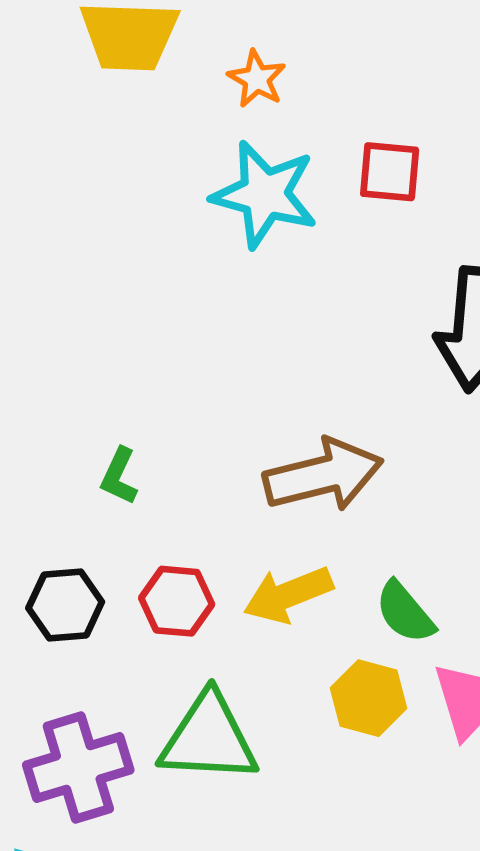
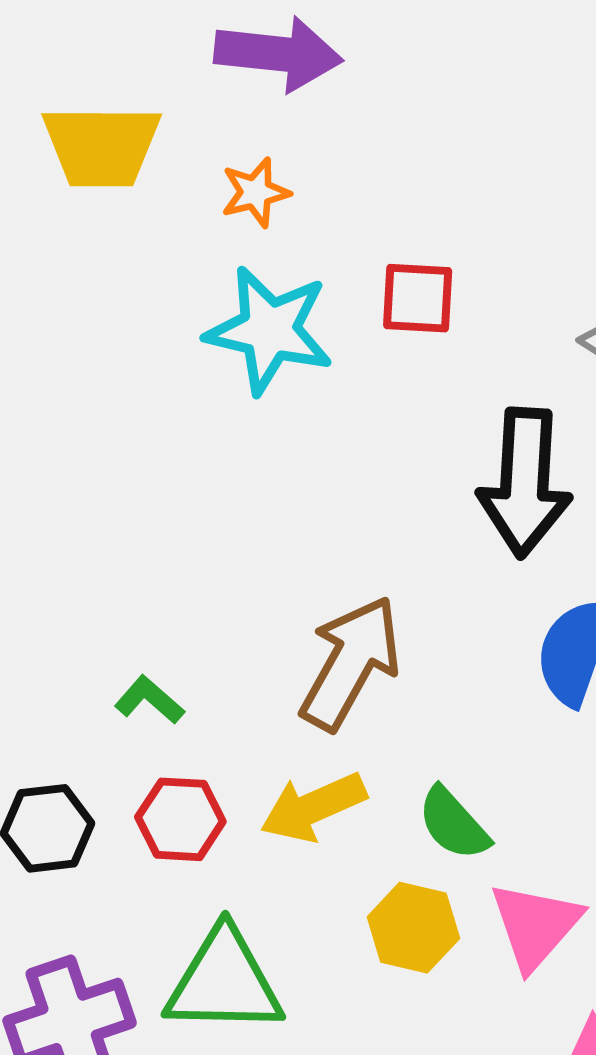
orange star: (257, 79) -> (255, 192), turned 30
brown arrow: (323, 475) -> (351, 663), turned -45
green L-shape: (119, 476) -> (149, 700), moved, turned 108

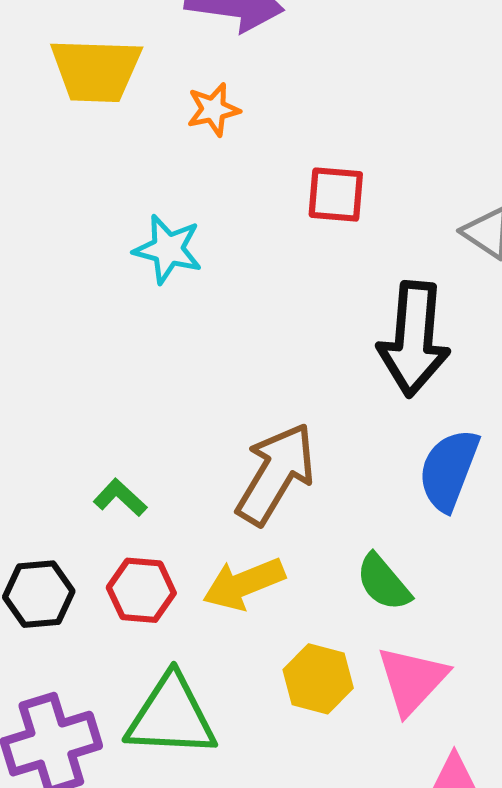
cyan star: (269, 330) -> (168, 249), moved, size x0.7
green semicircle: (453, 824) -> (383, 582), moved

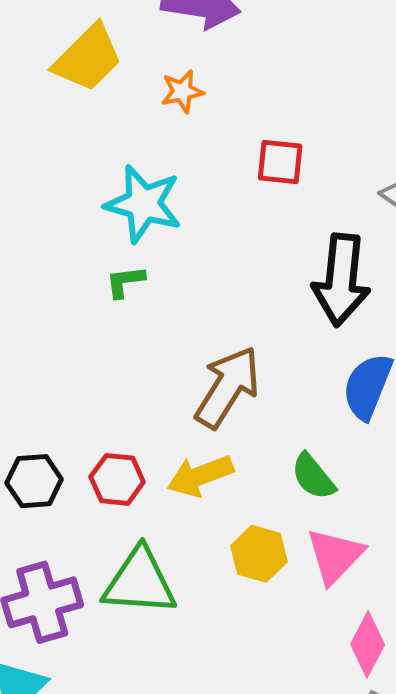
yellow trapezoid: (96, 70) -> (88, 58), turned -48
cyan star: (168, 249) -> (143, 204), size x1.4
green L-shape: (120, 498) -> (125, 282), moved, turned -51

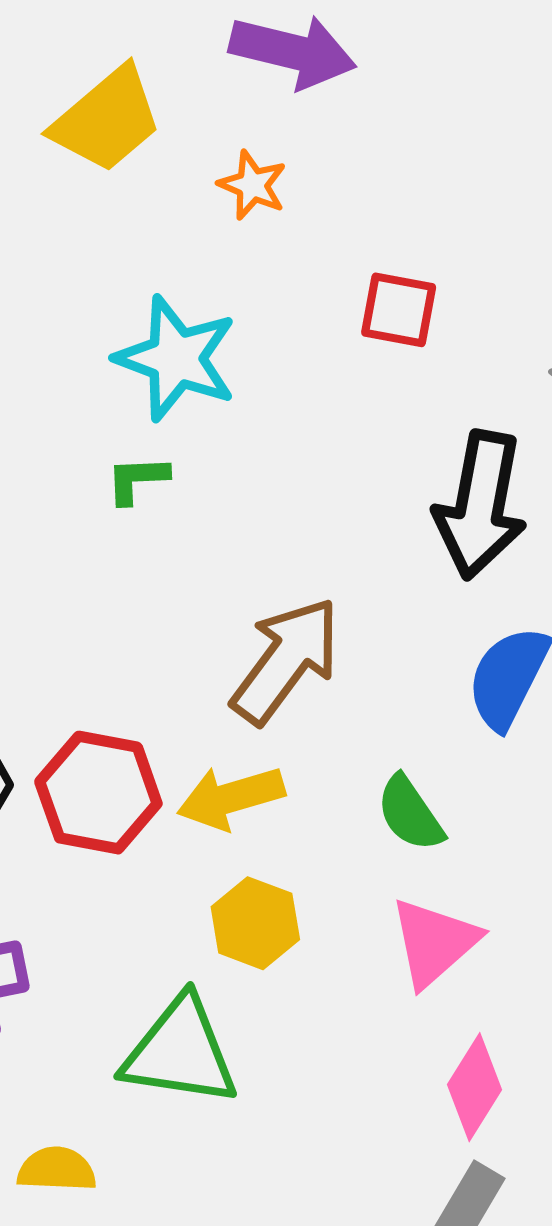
orange star: (182, 91) -> (252, 185), turned 30
red hexagon: (117, 479) -> (98, 793), size x1.4
yellow hexagon: (259, 554) -> (255, 923), moved
green triangle: (139, 582) -> (180, 1052), moved

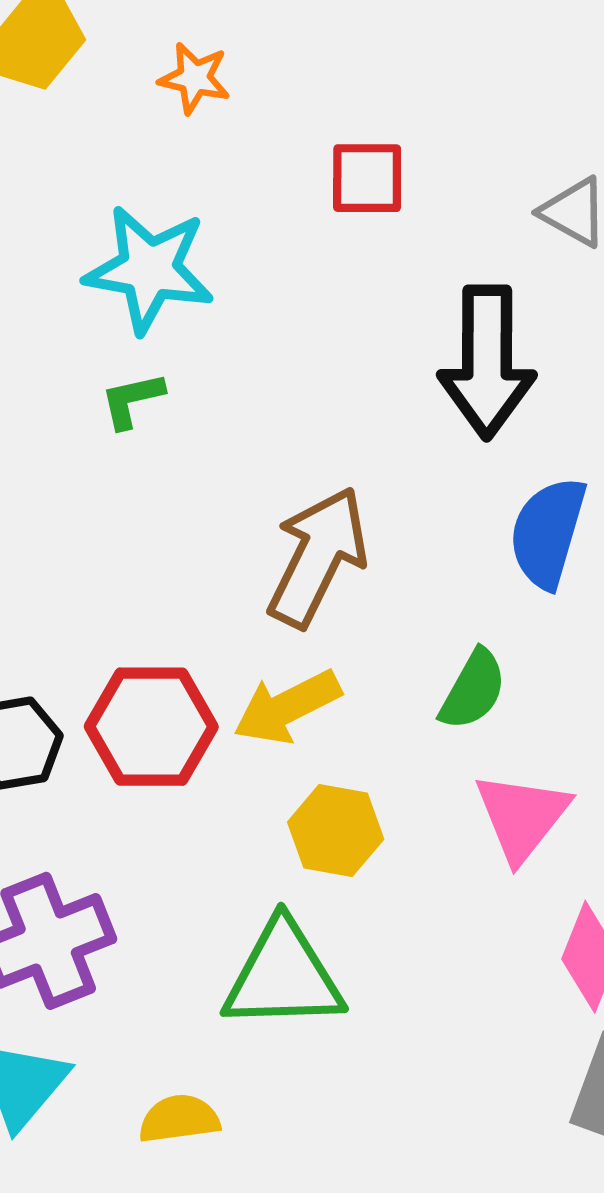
green semicircle: (410, 814) -> (473, 690), turned -106

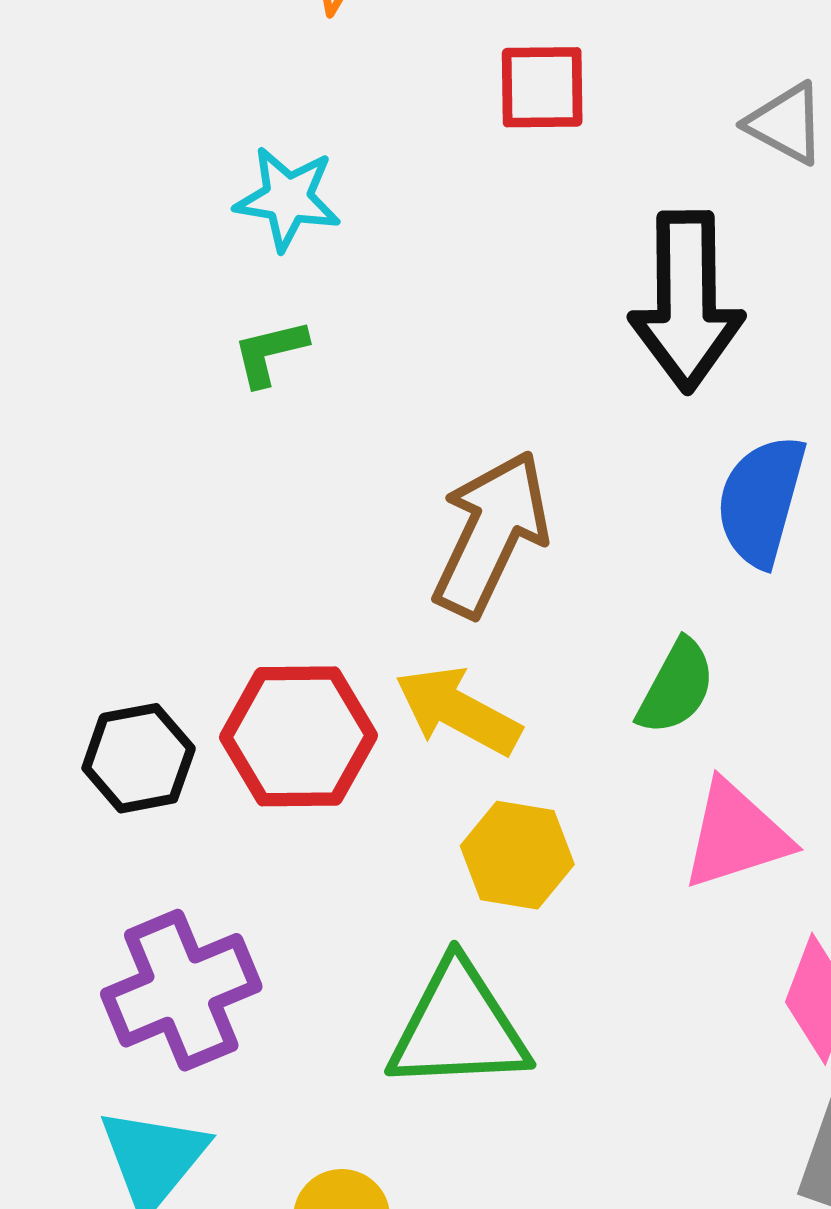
cyan star: (149, 269) -> (288, 199), size x0.7
yellow arrow: (287, 707) -> (458, 711), turned 56
pink triangle: (522, 817) -> (736, 835), turned 35

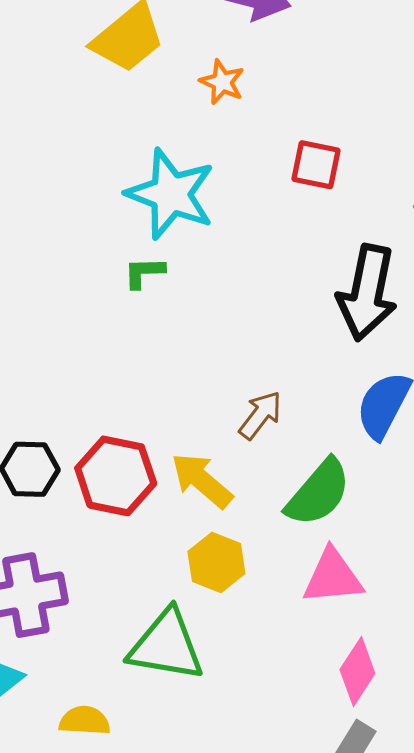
cyan star: (288, 199) -> (171, 194), size x1.6
brown arrow: (491, 534) -> (260, 415), moved, size x0.6
green semicircle: (676, 687) -> (318, 493), size x1.4

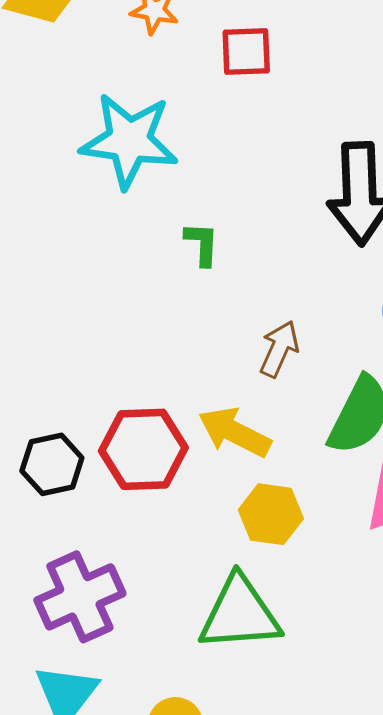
red square: (316, 165) -> (246, 52), moved
green L-shape: (144, 272) -> (202, 244), moved, turned 108

